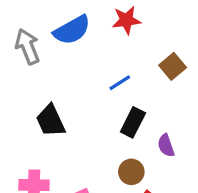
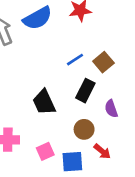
brown square: (173, 66) -> (103, 62), moved
black trapezoid: (51, 121) -> (44, 102), moved

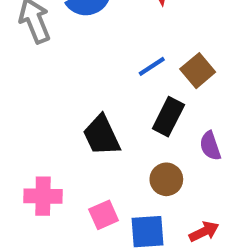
red arrow: (102, 151) -> (204, 232), moved, turned -66

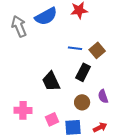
blue line: (152, 66) -> (75, 48), turned 40
purple semicircle: (210, 146) -> (103, 96), moved

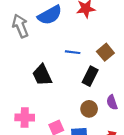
blue line: (75, 48) -> (73, 52), moved
black trapezoid: (51, 81) -> (42, 75), moved

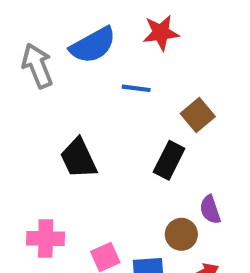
blue line: (73, 52) -> (136, 88), moved
brown circle: (89, 109) -> (181, 234), moved

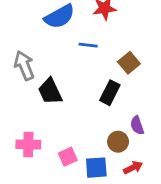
gray arrow: (37, 66) -> (24, 65), moved

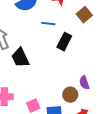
brown square: (129, 63) -> (84, 15), moved
black rectangle: (110, 93) -> (64, 42), moved

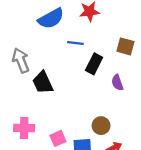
brown square: (84, 15) -> (125, 46), moved, turned -35
purple semicircle: (84, 83) -> (117, 83), moved

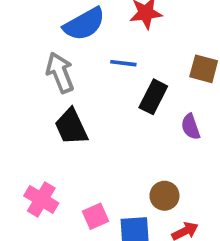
gray arrow: (21, 60) -> (60, 73), moved
pink cross: (24, 128) -> (41, 199), turned 30

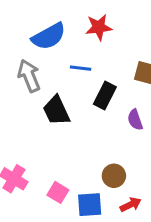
black trapezoid: (71, 127) -> (56, 111), moved
pink square: (95, 216) -> (58, 192), turned -35

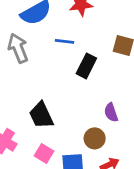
black trapezoid: (56, 111) -> (41, 115), moved
purple semicircle: (135, 120) -> (111, 112), moved

